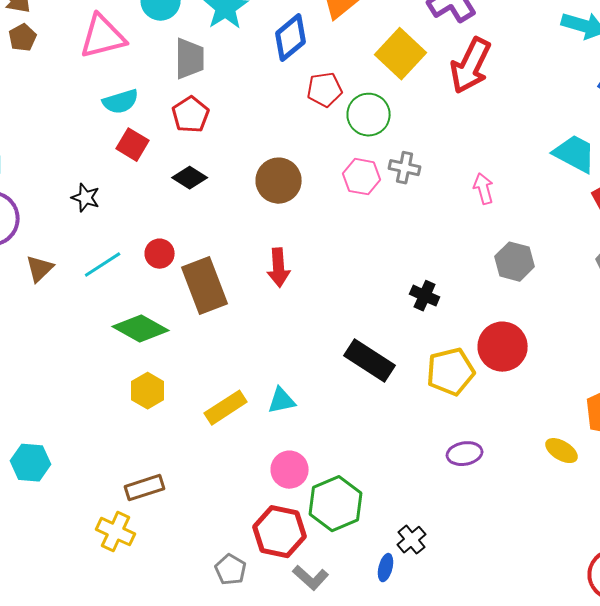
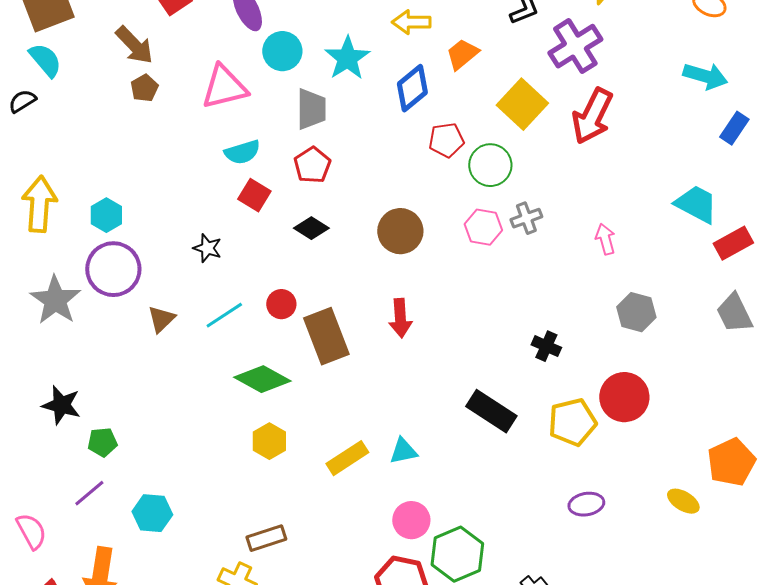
gray cross: (405, 168) -> (526, 218), turned -32

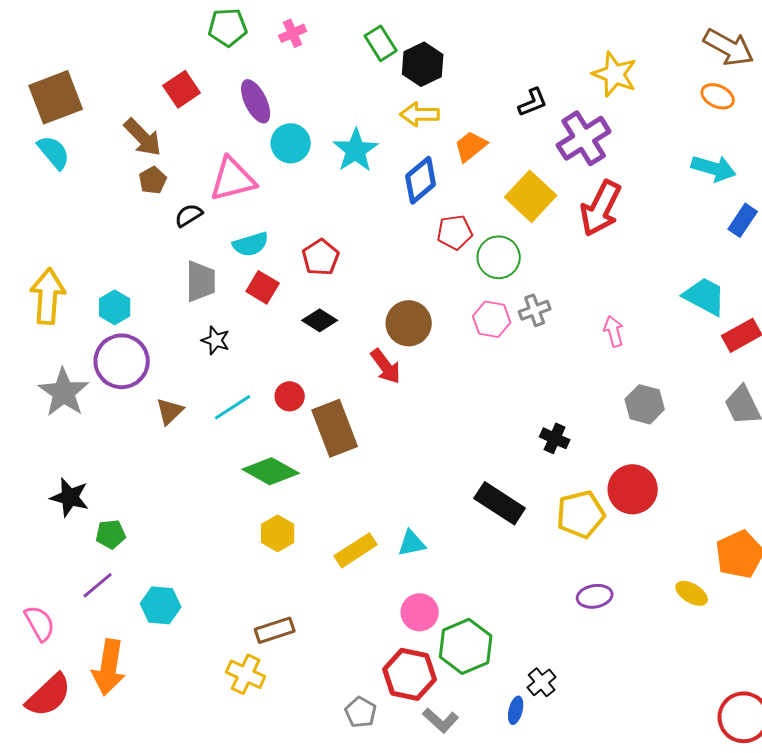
black semicircle: (22, 101) -> (189, 215), moved
gray trapezoid: (311, 109) -> (201, 281), moved
red arrow: (400, 318) -> (386, 366), moved, turned -33

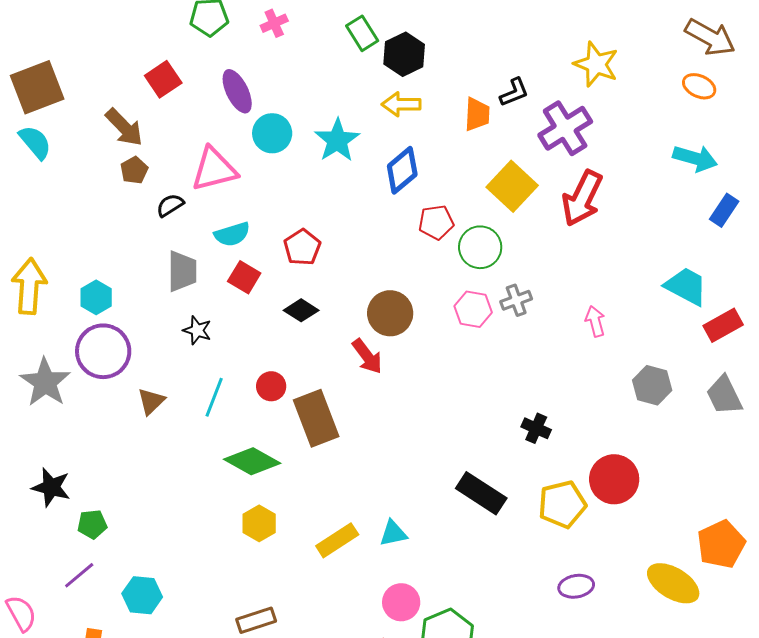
orange trapezoid: (471, 146) -> (477, 114), moved, turned 132
gray hexagon: (645, 404) -> (652, 385), moved
cyan line: (233, 407) -> (214, 397), turned -36
yellow ellipse: (692, 593) -> (673, 583), size x1.6

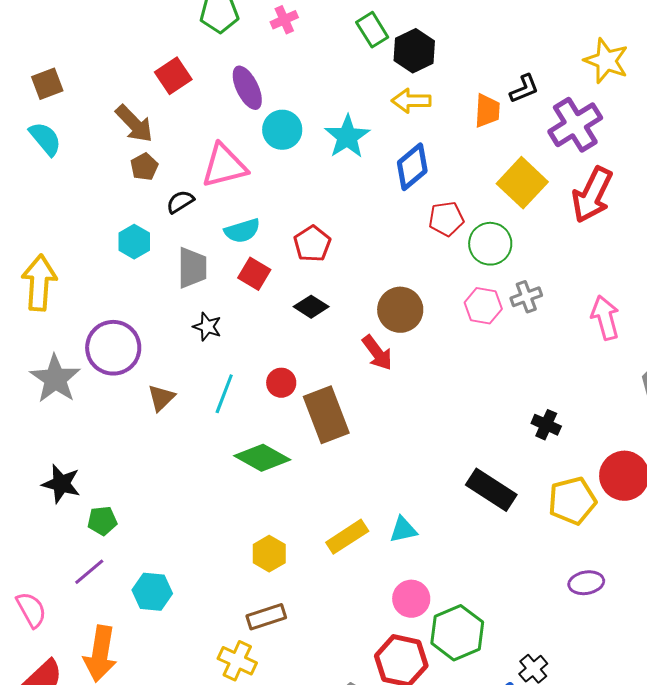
brown square: (37, 87) -> (47, 84), size x0.6
cyan hexagon: (96, 297) -> (134, 242), moved
pink arrow: (595, 321) -> (605, 318), size x1.4
yellow hexagon: (259, 523) -> (269, 554), moved

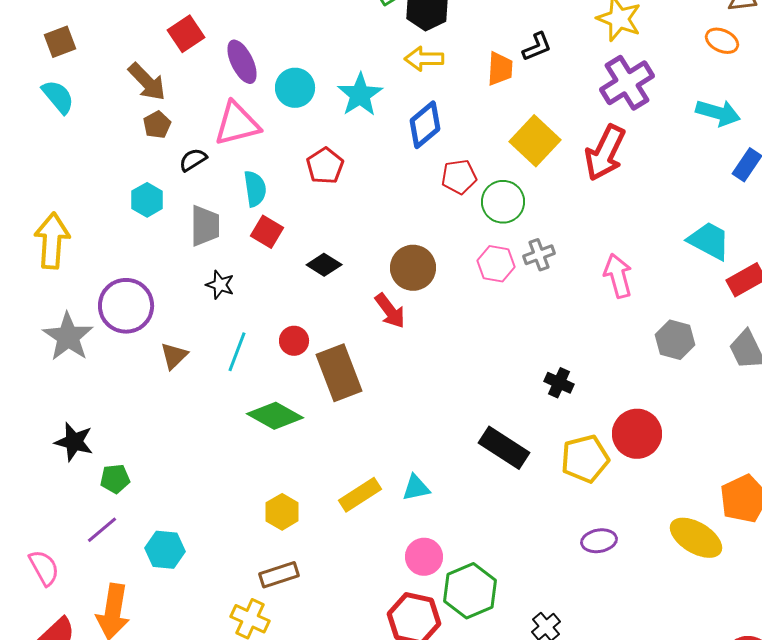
purple ellipse: (247, 88) -> (242, 62), moved
purple cross: (575, 125) -> (627, 83), moved
cyan semicircle: (242, 231) -> (255, 189), turned -81
red pentagon: (312, 244) -> (325, 166), moved

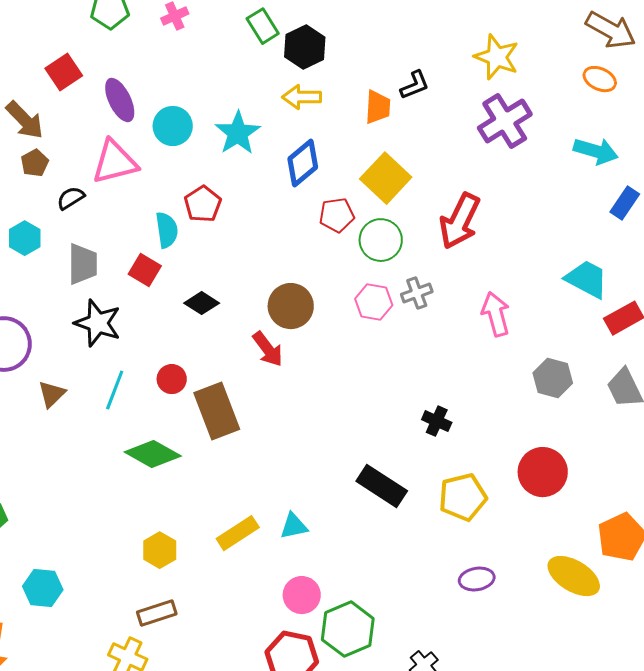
yellow square: (535, 141) -> (386, 178), moved
red arrow: (605, 153) -> (460, 221), moved
cyan semicircle: (255, 189) -> (167, 230), moved
black star: (220, 285) -> (98, 323), size x1.6
red circle: (637, 434) -> (543, 472), moved

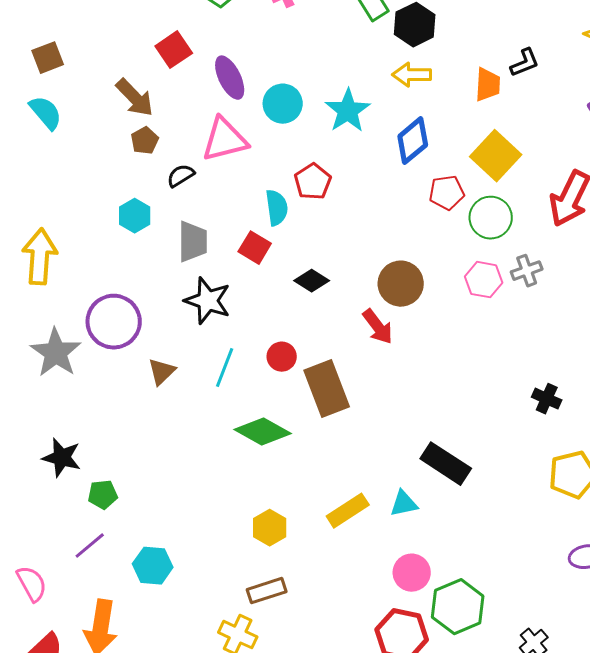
black rectangle: (382, 486) -> (446, 464), moved

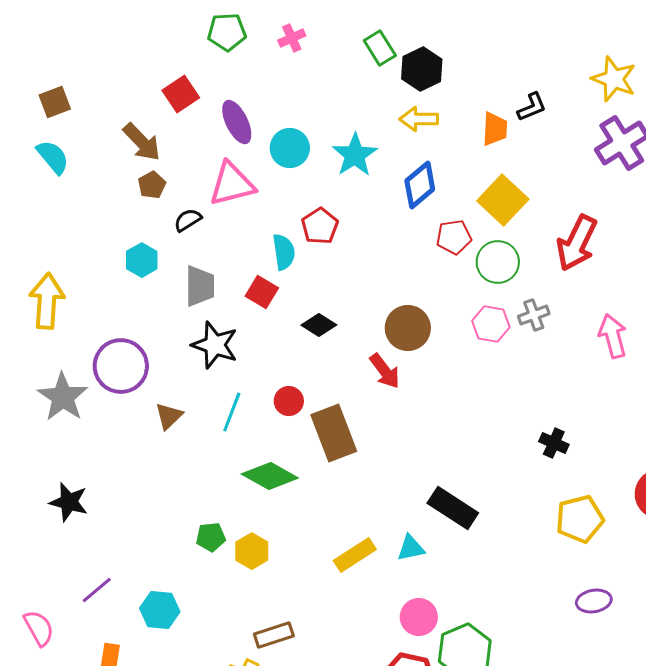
green pentagon: (103, 495) -> (211, 537), moved
yellow hexagon: (270, 528) -> (252, 551), moved

